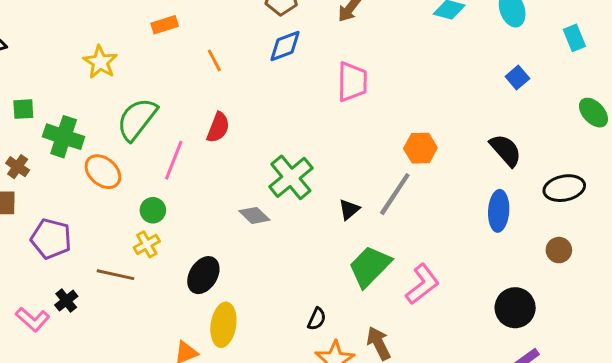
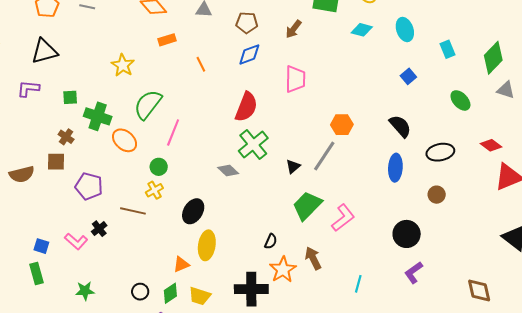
red semicircle: (218, 127) -> (246, 107), moved, size x1.4

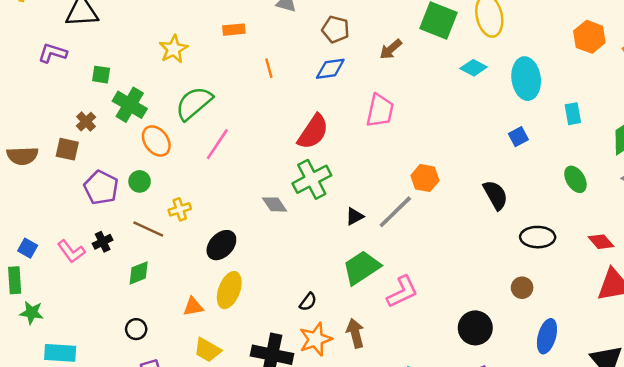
cyan ellipse: (405, 30) -> (526, 79), size x1.4
green circle: (159, 167) -> (140, 181), moved
blue ellipse: (395, 168) -> (547, 336), moved
green star: (85, 291) -> (32, 313), moved
green diamond: (170, 293) -> (139, 273), moved

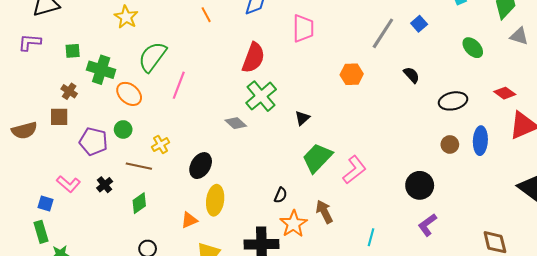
black semicircle: (496, 195) -> (411, 75), size x0.7
gray line: (395, 212) -> (383, 33), moved
pink L-shape: (71, 251) -> (68, 184), moved
blue ellipse: (547, 336) -> (480, 141), moved

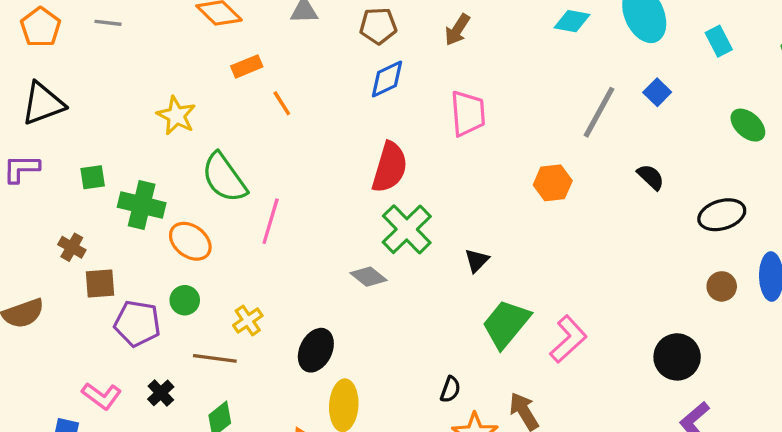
orange line: (206, 15) -> (282, 103), moved
green semicircle: (152, 57) -> (224, 178), turned -68
brown cross: (69, 91) -> (72, 247), moved
brown square: (59, 117) -> (100, 284), moved

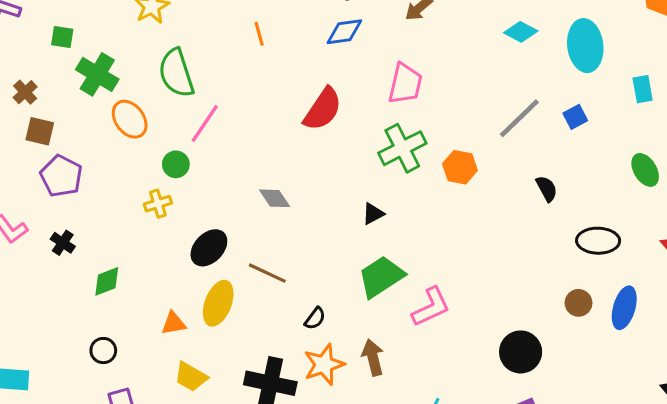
orange line: (282, 103) -> (259, 34), moved
green cross: (407, 229) -> (402, 148), moved
green circle: (185, 300) -> (176, 164), moved
brown line: (215, 358) -> (267, 273), moved
black cross: (161, 393) -> (63, 243), turned -30

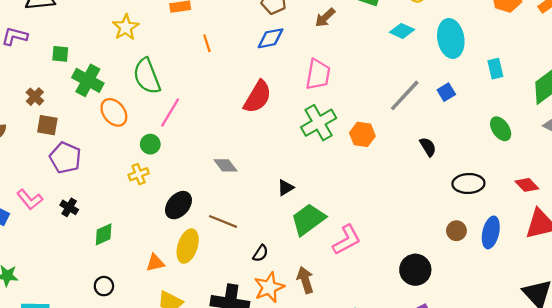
black triangle: (373, 214) -> (286, 188), moved

